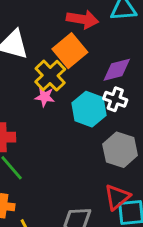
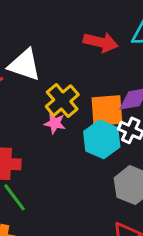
orange square: (70, 51) -> (107, 111), moved, turned 32

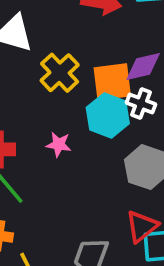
pink star: (55, 123) -> (59, 144), moved

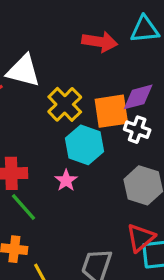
cyan hexagon: (108, 116) -> (84, 145), moved
pink star: (59, 144) -> (66, 180), moved, turned 30

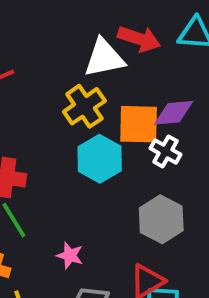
white triangle: (23, 71) -> (104, 58), moved, turned -36
pink star: (66, 180) -> (70, 255), moved, turned -30

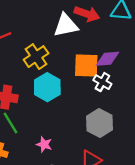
yellow cross: (84, 106) -> (36, 57), moved
cyan hexagon: (100, 159) -> (47, 87), moved

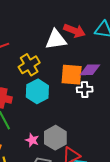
white cross: (102, 82) -> (85, 90), turned -35
gray hexagon: (99, 123) -> (55, 138), moved

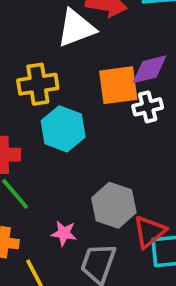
yellow cross: (29, 65) -> (38, 84), turned 35
pink star: (32, 140) -> (64, 233), moved

